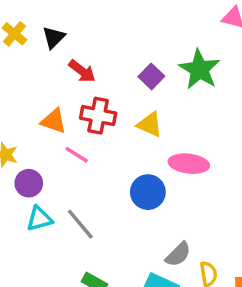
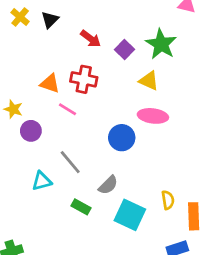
red arrow: (82, 71) -> (91, 39), moved
yellow triangle: (150, 125) -> (149, 81), moved
cyan triangle: (39, 219) -> (42, 181), moved
gray semicircle: (178, 254) -> (108, 185), moved

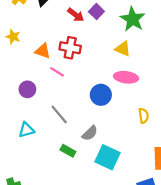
purple square: (124, 50) -> (96, 12), moved
yellow star: (13, 109) -> (13, 37), moved
cyan triangle: (42, 181) -> (26, 130), moved
yellow semicircle: (168, 200) -> (144, 116), moved

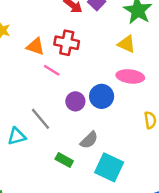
purple circle: (27, 89) -> (75, 101), moved
gray line: (59, 115) -> (40, 119), moved

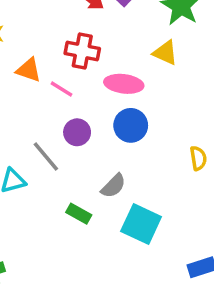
orange triangle: (36, 47) -> (29, 70), moved
pink ellipse: (130, 76) -> (124, 84), moved
purple circle: (75, 101) -> (77, 132), moved

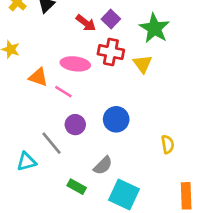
red cross: (82, 51) -> (111, 52), moved
yellow triangle: (165, 53) -> (143, 64), turned 30
pink ellipse: (124, 84) -> (75, 64), moved

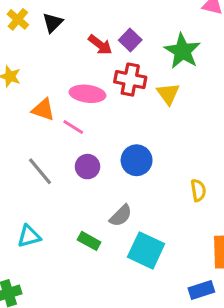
gray line: (52, 143) -> (40, 171), moved
cyan triangle: (26, 162) -> (29, 236), moved

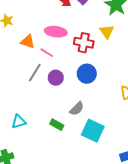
red cross: (130, 80) -> (84, 43), moved
gray line: (40, 171) -> (35, 73), moved, turned 72

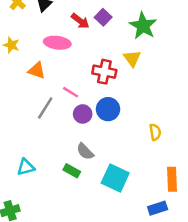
pink ellipse: (56, 32) -> (57, 43), moved
pink line: (47, 53) -> (71, 92), moved
purple circle: (56, 78) -> (83, 114), moved
gray semicircle: (77, 109) -> (85, 151), moved, turned 91

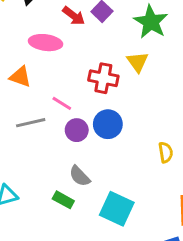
gray line: (45, 108) -> (31, 123), turned 45

